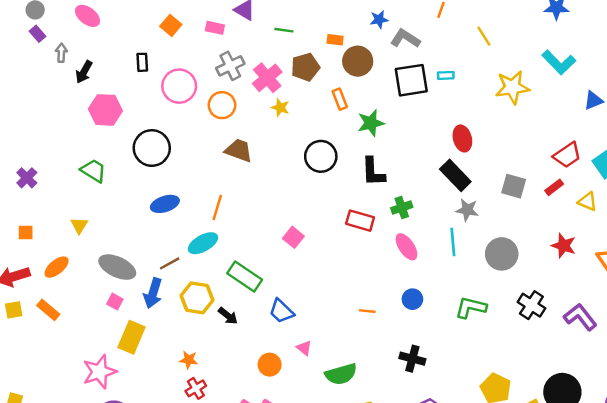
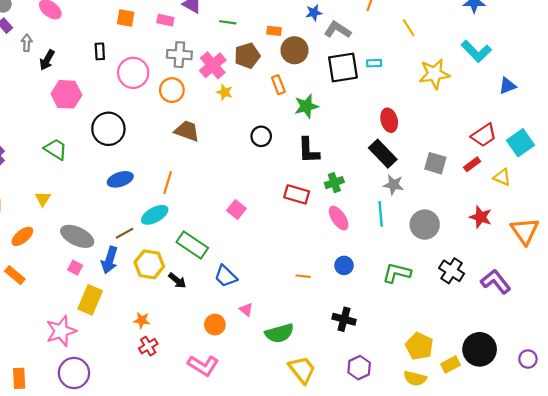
orange square: (171, 25) -> (126, 18), turned -30
gray cross: (230, 66) -> (179, 55), turned 30
black circle: (321, 156) -> (261, 136), size x0.7

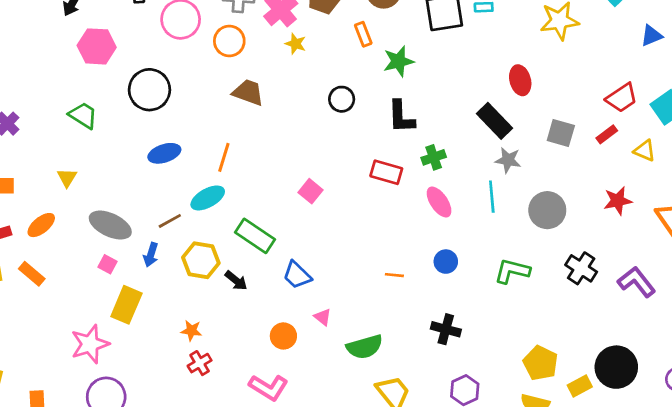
red ellipse: (389, 120) -> (520, 80), moved
red star: (481, 217) -> (618, 201), turned -30
blue arrow: (109, 260) -> (151, 255), size x0.7

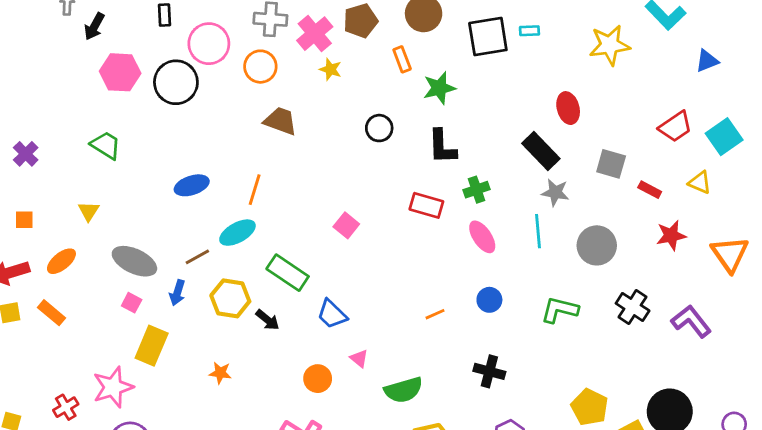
black circle: (149, 90) -> (176, 82), moved
red rectangle: (607, 134) -> (650, 190), moved, turned 65
orange line: (394, 275) -> (435, 314), turned -30
red cross: (200, 363) -> (66, 407), moved

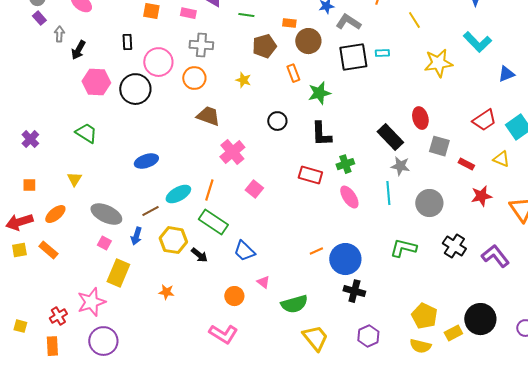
pink cross: (315, 34) -> (232, 152), moved
red ellipse: (568, 108) -> (420, 118), moved
orange line: (255, 190) -> (209, 190), moved
blue circle: (489, 300) -> (345, 259), moved, size x1.8

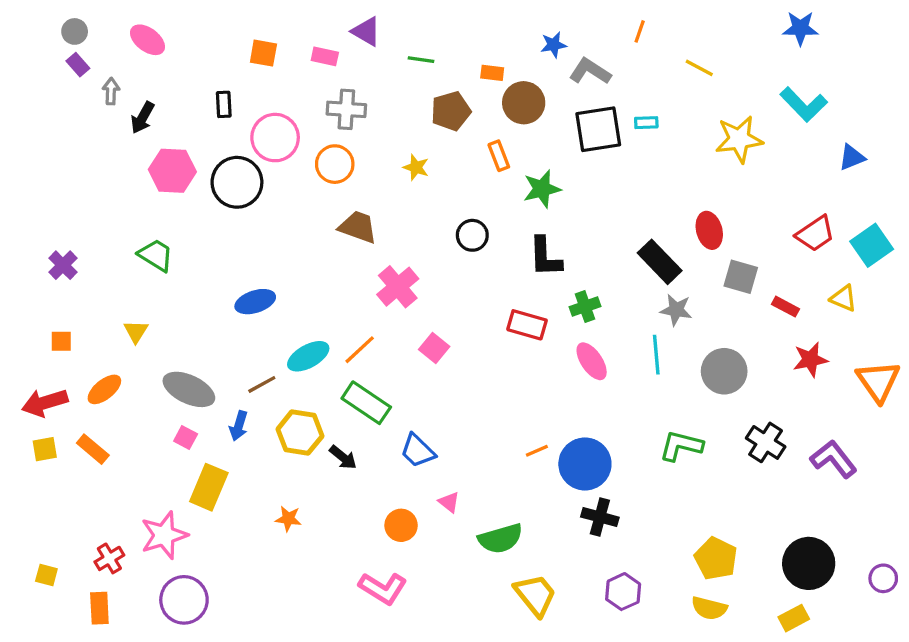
yellow line: (414, 20) -> (699, 68), turned -30
orange line: (209, 190) -> (360, 350), turned 30
yellow rectangle: (453, 333) -> (794, 618), moved

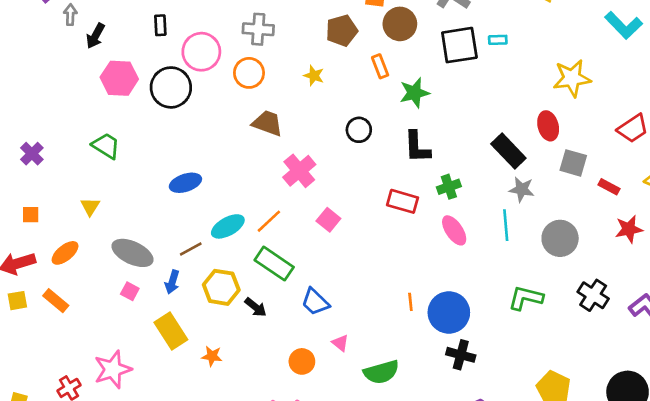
yellow star: (739, 139) -> (572, 78), moved
orange line: (537, 451) -> (410, 302), turned -72
yellow rectangle: (209, 487) -> (171, 331), moved, turned -56

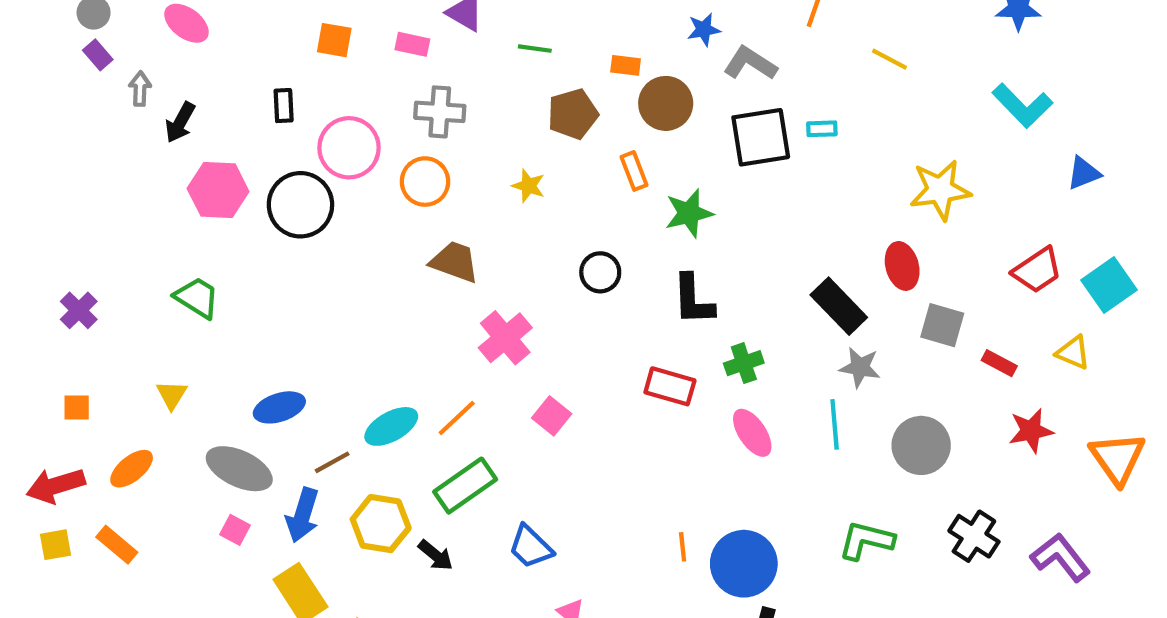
blue ellipse: (185, 183) -> (279, 407), moved
green rectangle: (274, 264) -> (465, 486), turned -69
blue arrow: (172, 282) -> (303, 515), size x1.4

